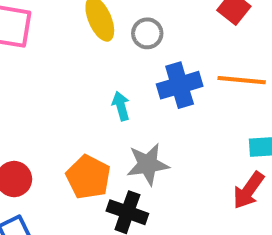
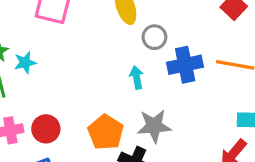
gray circle: (147, 33) -> (154, 37), moved

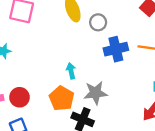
gray circle: (154, 37) -> (98, 22), moved
cyan arrow: (137, 77) -> (71, 71), moved

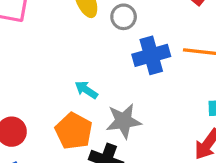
cyan arrow: (71, 71) -> (86, 90), turned -42

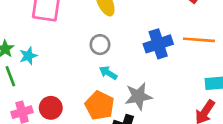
gray circle: (124, 17) -> (100, 45), moved

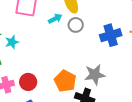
gray circle: (100, 45) -> (76, 25), moved
cyan arrow: (108, 73) -> (55, 19), moved, turned 120

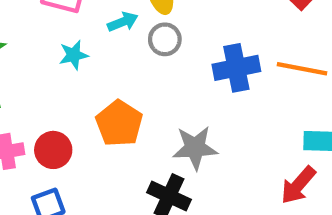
cyan star: (12, 42) -> (74, 55), moved
orange pentagon: (65, 81) -> (119, 123), moved

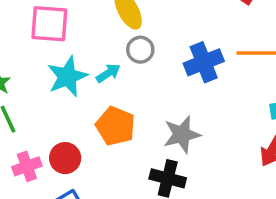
cyan arrow: (123, 22) -> (108, 73), moved
cyan star: (74, 55) -> (67, 77), size x1.6

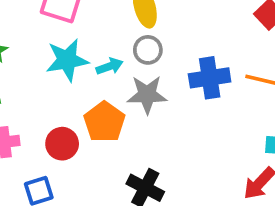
gray star: (182, 134) -> (147, 95), moved
red circle: (65, 158) -> (62, 144), moved

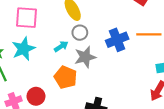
cyan star: (67, 60) -> (23, 49), moved
red circle: (62, 144) -> (36, 96), moved

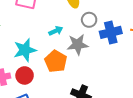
gray circle: (80, 33) -> (89, 20), moved
cyan star: (23, 49) -> (25, 50), moved

